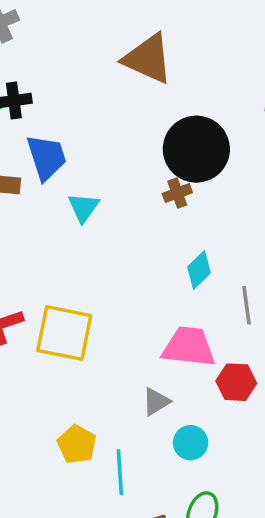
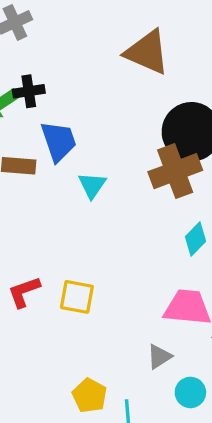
brown cross: (177, 193) -> (175, 171), size x2.0
yellow square: (64, 333) -> (77, 297), size x0.7

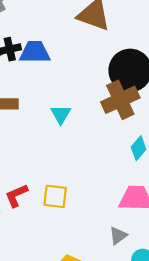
blue trapezoid: (59, 141) -> (35, 52), moved, turned -68

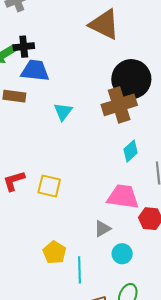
blue trapezoid: (35, 52) -> (35, 71), moved

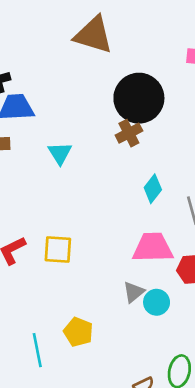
brown cross: (119, 105) -> (129, 133), size x0.6
cyan circle: (122, 254) -> (157, 302), moved
cyan line: (79, 270) -> (37, 350), moved

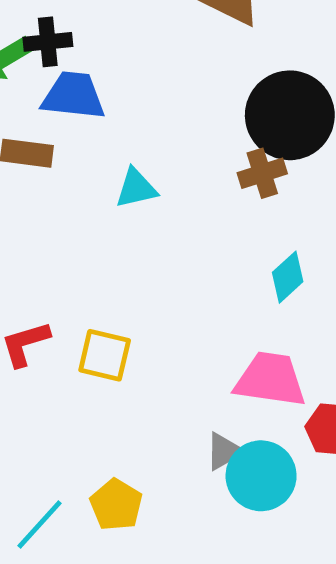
cyan triangle: (60, 153) -> (136, 188), turned 40
cyan circle: (157, 302) -> (261, 476), size x1.5
cyan line: (37, 350) -> (39, 525), turned 44

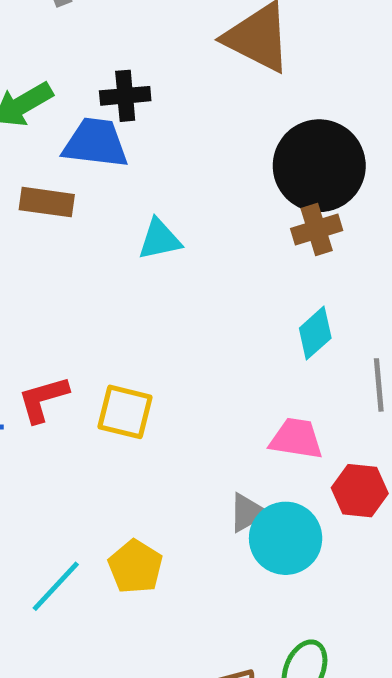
black cross: (48, 42) -> (125, 96), moved
brown cross: (262, 173) -> (317, 230), moved
pink trapezoid: (270, 379) -> (296, 439), size x0.7

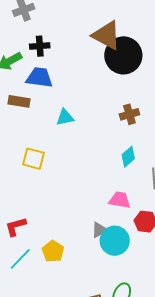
black cross: (125, 96) -> (40, 46), moved
black circle: (319, 166) -> (123, 55), moved
red L-shape: (43, 399) -> (16, 227), moved
yellow square: (125, 412) -> (33, 159), moved

